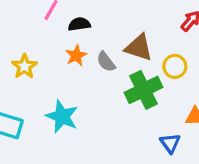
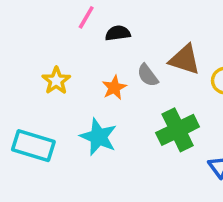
orange star: (76, 55) -> (114, 88), moved
green cross: (144, 90) -> (178, 130), moved

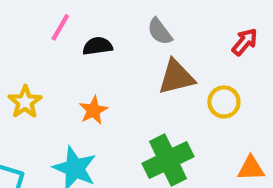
brown triangle: (185, 59) -> (176, 77), turned -32
gray semicircle: (148, 75) -> (160, 32), moved

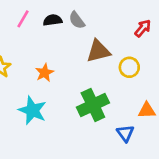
gray semicircle: (160, 32) -> (77, 20), moved
black semicircle: (98, 46) -> (53, 20), moved

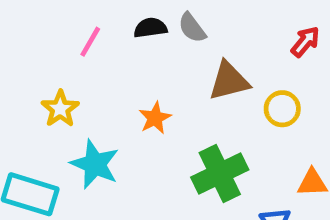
pink line: (23, 19) -> (90, 42), moved
orange star: (45, 73) -> (155, 118), moved
cyan star: (32, 110) -> (95, 164), moved

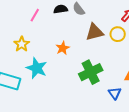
yellow circle: (282, 109) -> (118, 34), moved

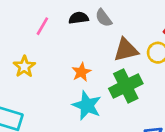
cyan star: (37, 68) -> (87, 105), moved
green cross: (91, 72) -> (126, 86), moved

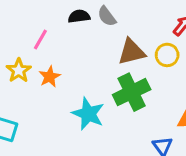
pink line: (42, 26) -> (40, 40), moved
orange star: (81, 72) -> (50, 77), moved

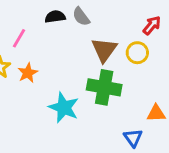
brown triangle: (132, 52) -> (104, 50), turned -40
green cross: (132, 92) -> (104, 87), turned 36

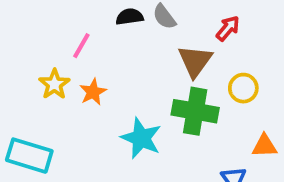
red arrow: (152, 25) -> (228, 28), moved
yellow circle: (137, 53) -> (243, 88), moved

